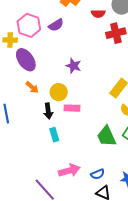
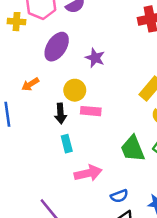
purple ellipse: (26, 60) -> (57, 47), moved, turned 65
orange arrow: (32, 87) -> (30, 84), moved, turned 104
pink arrow: (69, 170) -> (88, 173), moved

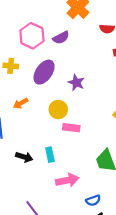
yellow cross: (16, 22) -> (11, 66), moved
black arrow: (60, 113) -> (24, 157), moved, turned -70

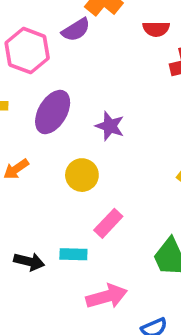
purple semicircle: (61, 38) -> (76, 30), moved
pink rectangle: (71, 128) -> (108, 223), moved, turned -49
cyan rectangle: (50, 155) -> (73, 254), turned -72

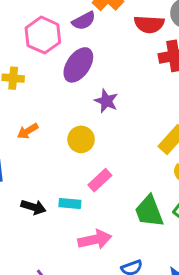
red semicircle: (156, 29) -> (149, 24), size x1.4
purple ellipse: (53, 112) -> (78, 65), moved

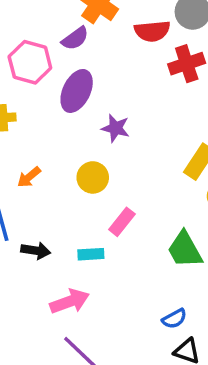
black arrow: (33, 207) -> (36, 251), moved
pink arrow: (95, 240) -> (70, 301), moved

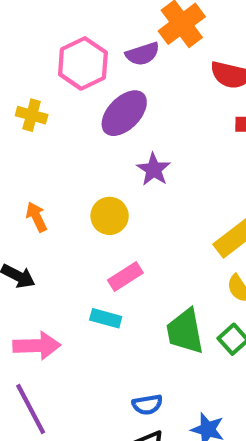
orange arrow: (29, 177) -> (36, 217), moved, turned 85
cyan rectangle: (91, 254) -> (106, 318), moved

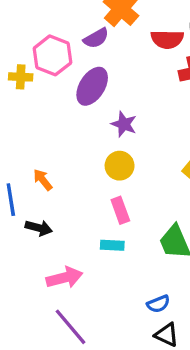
yellow cross: (32, 115) -> (21, 77), moved
yellow circle: (110, 216) -> (120, 166), moved
pink rectangle: (125, 276) -> (120, 210), turned -65

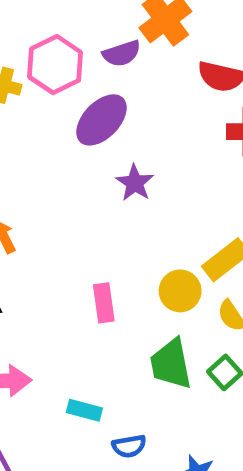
yellow circle: (120, 166) -> (180, 291), moved
cyan rectangle: (112, 245) -> (84, 410), moved

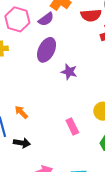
pink hexagon: (55, 65) -> (17, 19), moved

